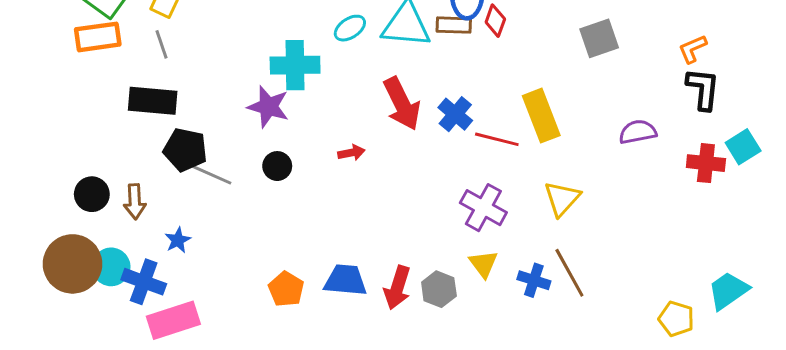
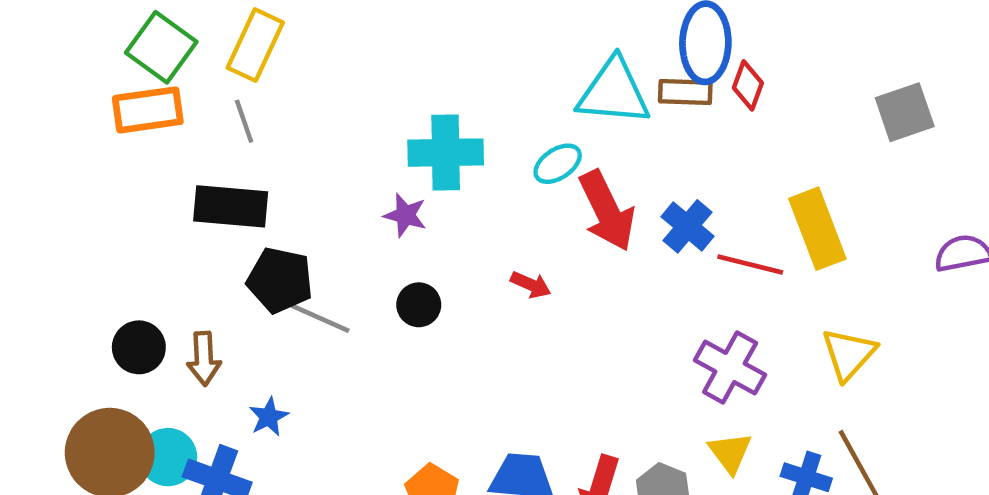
cyan ellipse: (350, 28) -> (558, 164), moved
purple star: (268, 107) -> (405, 215), size x0.7
red arrow: (351, 153) -> (531, 285), turned 35

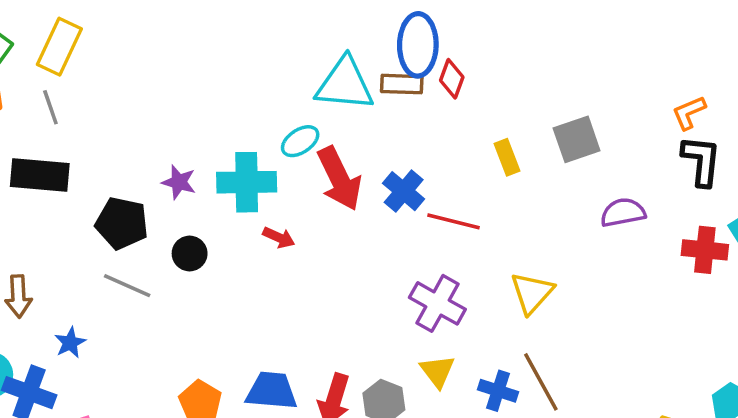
gray square: (905, 112) -> (577, 139), moved
cyan cross: (446, 153) -> (247, 182), moved
yellow rectangle: (817, 229) -> (507, 157), moved, size x0.6
black pentagon: (280, 280) -> (122, 223), moved
gray line: (320, 318) -> (127, 286), moved

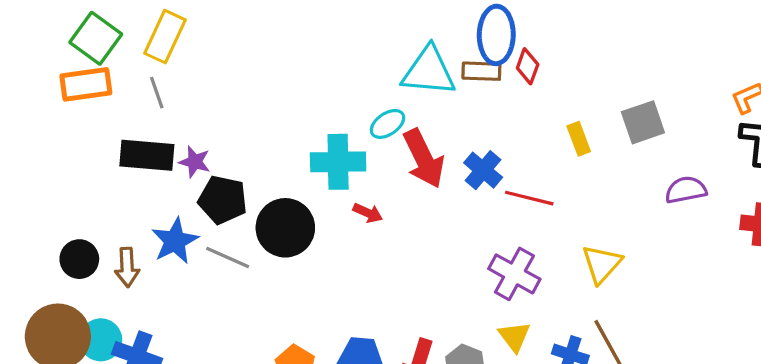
purple star: (179, 182) -> (195, 162), moved
black circle: (190, 253) -> (285, 228), size x1.8
blue star: (70, 343) -> (175, 241), moved, size x1.6

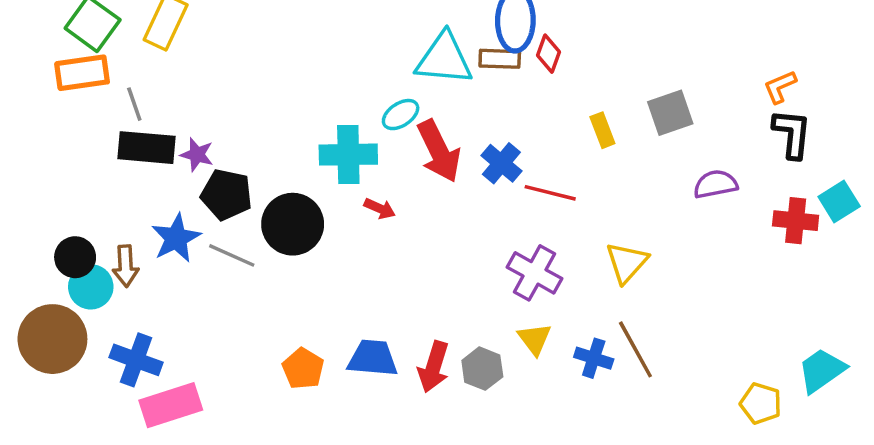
gray line: (157, 93) -> (134, 104), moved
cyan circle: (101, 340) -> (91, 287), moved

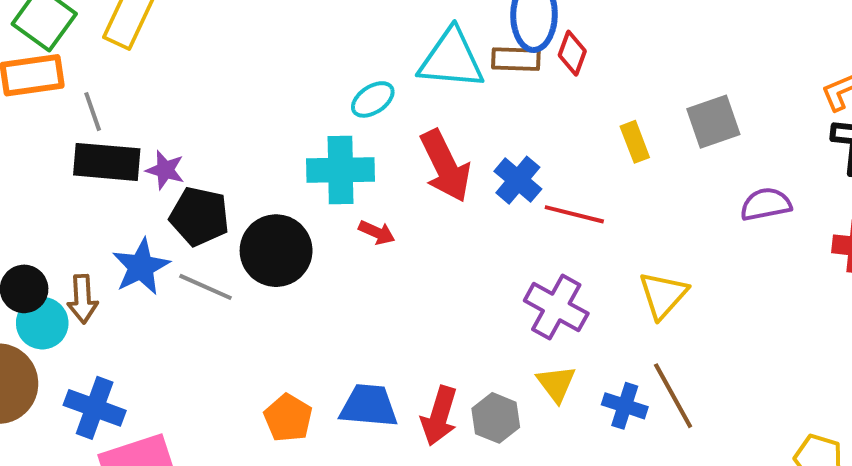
cyan ellipse: (401, 115) -> (373, 99), moved

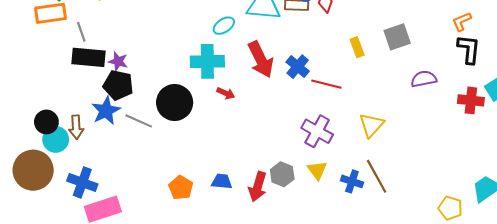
black pentagon: (199, 216) -> (118, 85), moved
blue trapezoid: (369, 406) -> (222, 181), size x0.7
gray hexagon: (496, 418) -> (282, 174), moved

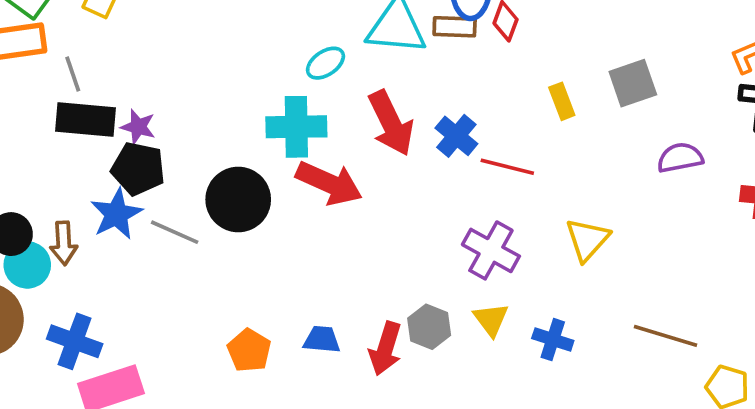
red arrow: (226, 93) -> (329, 183), size x2.0
brown line: (377, 176) -> (666, 336), moved, turned -44

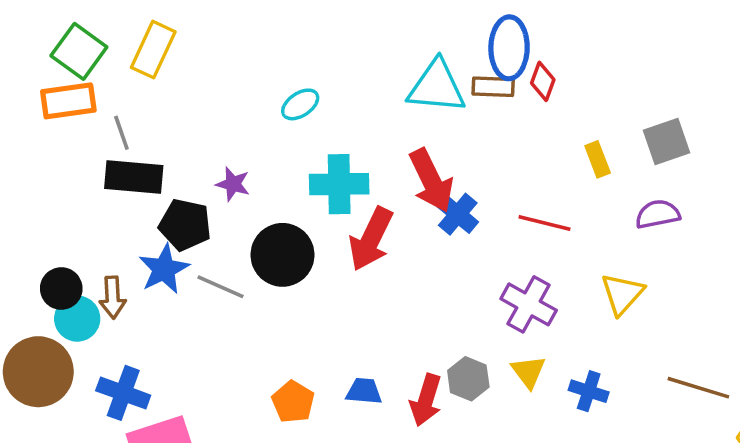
cyan ellipse: (325, 63) -> (300, 104), moved
purple star: (138, 127) -> (233, 184), moved
blue cross: (456, 136) -> (458, 214), moved
purple semicircle: (680, 158) -> (658, 214), moved
red arrow: (329, 183) -> (371, 239), turned 92

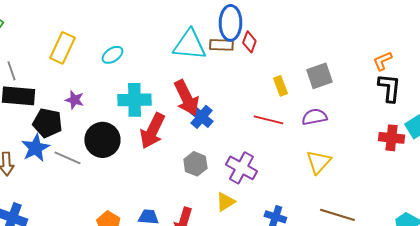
yellow rectangle: (153, 50) -> (62, 48), moved
red line: (544, 223) -> (268, 120), moved
yellow triangle: (622, 294) -> (318, 162), moved
yellow triangle: (529, 372) -> (225, 202), moved, turned 35
gray hexagon: (468, 379) -> (195, 164), moved

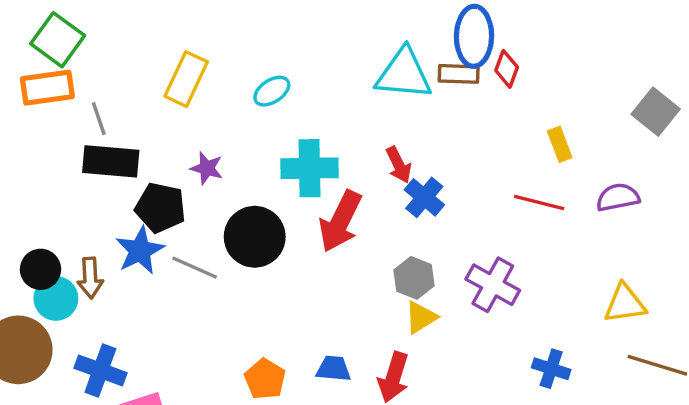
gray square: (319, 76) -> (656, 112), moved, turned -32
red arrow: (186, 98) -> (399, 165), size x0.6
yellow triangle: (318, 162) -> (625, 304), moved, turned 40
yellow triangle: (225, 202) -> (421, 317), moved

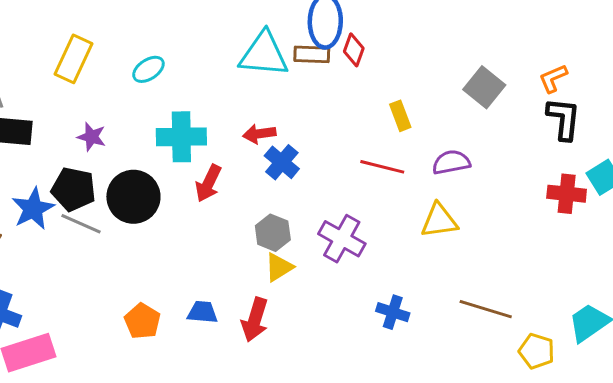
red arrow: (399, 165) -> (259, 134), turned 108
black pentagon: (160, 208) -> (73, 189), moved
red arrow: (340, 221) -> (208, 183), size x0.7
yellow triangle: (625, 304) -> (439, 221), moved

